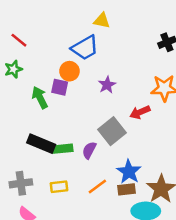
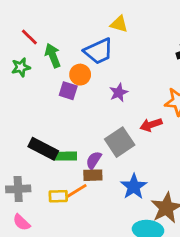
green arrow: (40, 98) -> (53, 55), moved
orange line: (97, 186) -> (77, 191), moved
brown rectangle: (127, 189) -> (93, 175), moved

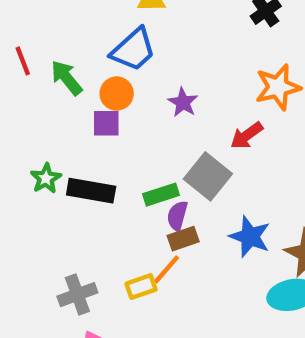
red line: (29, 37) -> (23, 61), turned 42
green star: (21, 67) -> (46, 178), moved
black rectangle: (43, 149) -> (91, 191), moved
green rectangle: (65, 156) -> (161, 195), moved

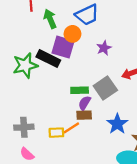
purple square: (106, 123) -> (63, 47), size x1.5
green star: (46, 178) -> (25, 65), size x1.6
black rectangle: (91, 191) -> (48, 58), moved

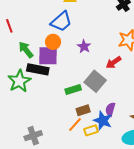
green arrow: (50, 19) -> (26, 50), moved
purple semicircle: (85, 103) -> (110, 109), moved
blue star: (117, 124) -> (103, 121), moved
yellow rectangle: (56, 133) -> (91, 130), moved

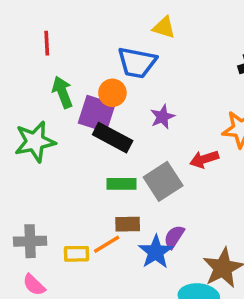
blue trapezoid: (61, 21) -> (137, 63), turned 35
black rectangle: (38, 69) -> (113, 138), moved
yellow rectangle: (91, 130) -> (76, 254), moved

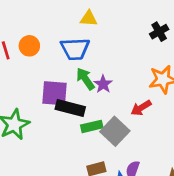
green arrow: (62, 92) -> (85, 79), moved
orange circle: (112, 93) -> (29, 46), moved
green rectangle: (121, 184) -> (92, 126), moved

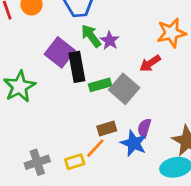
purple square: (54, 93) -> (60, 52), turned 36
black rectangle: (70, 108) -> (77, 67), turned 68

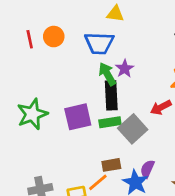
purple star: (110, 41) -> (125, 69), moved
purple square: (60, 52) -> (78, 117), moved, turned 32
black rectangle: (77, 67) -> (111, 95), moved

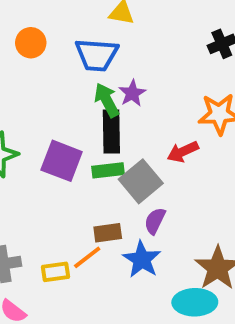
purple square: (78, 117) -> (62, 161), turned 32
purple semicircle: (147, 169) -> (155, 221), moved

